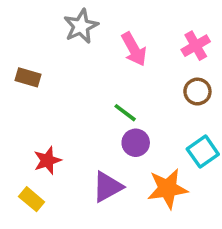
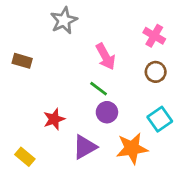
pink cross: (196, 46) -> (154, 36), turned -30
pink arrow: (134, 49) -> (106, 57), moved
red star: (47, 160) -> (54, 119), moved

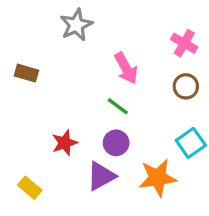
purple circle: (107, 112) -> (116, 143), moved

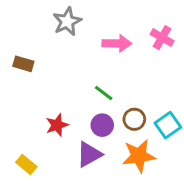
pink arrow: (126, 68) -> (117, 43), moved, turned -60
brown circle: (186, 86) -> (134, 119), moved

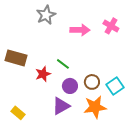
brown rectangle: (23, 64) -> (16, 58), moved, size x1.5
green line: (104, 93) -> (63, 64), moved
red star: (57, 125) -> (43, 74), moved

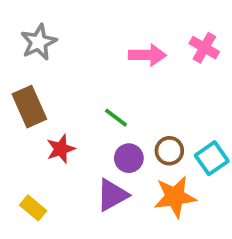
gray star: (46, 15) -> (39, 42), moved
brown rectangle: (16, 58) -> (29, 107), turned 50
red star: (43, 74) -> (61, 149), moved

